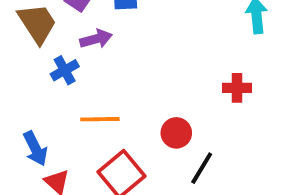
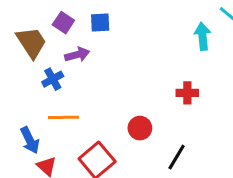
orange line: (100, 119) -> (63, 117), moved
black line: (202, 168) -> (177, 157), moved

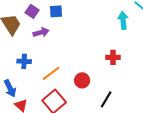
blue cross: (53, 79) -> (24, 61), moved, turned 32
orange line: (63, 117) -> (51, 73), moved, turned -36

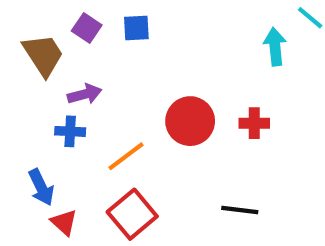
purple arrow: (41, 32) -> (85, 94), moved
red circle: (82, 80) -> (190, 121), moved, size x1.5
black line: (106, 99) -> (240, 210), turned 66

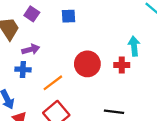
blue square: (136, 28) -> (68, 16), moved
cyan arrow: (275, 47) -> (134, 46), moved

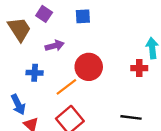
purple arrow: (31, 49) -> (55, 46), moved
red circle: (87, 64) -> (89, 67), moved

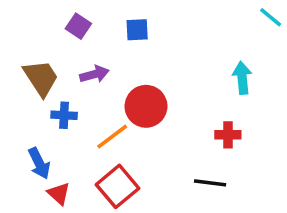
brown trapezoid: (19, 29) -> (41, 78), moved
red cross: (139, 68) -> (228, 135), moved

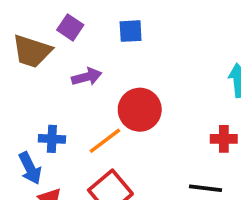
brown trapezoid: (41, 78) -> (32, 51), moved, turned 141
blue cross: (64, 115) -> (52, 139), moved

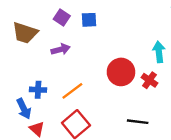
purple square: (70, 27) -> (62, 17), moved
red circle: (140, 110) -> (121, 72), moved
red cross: (224, 139) -> (149, 80), moved, turned 35

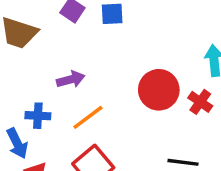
purple arrow: (61, 49) -> (71, 79), moved

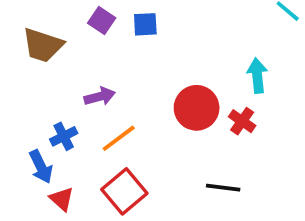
blue cross: (38, 116) -> (64, 136), turned -30

